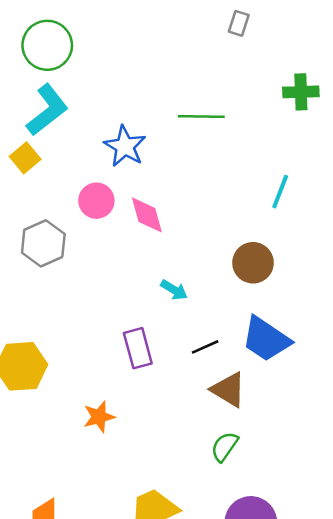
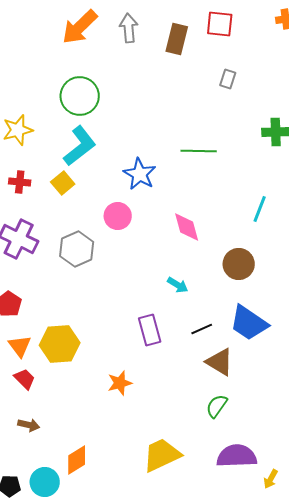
pink diamond: (147, 215) -> (187, 227), moved

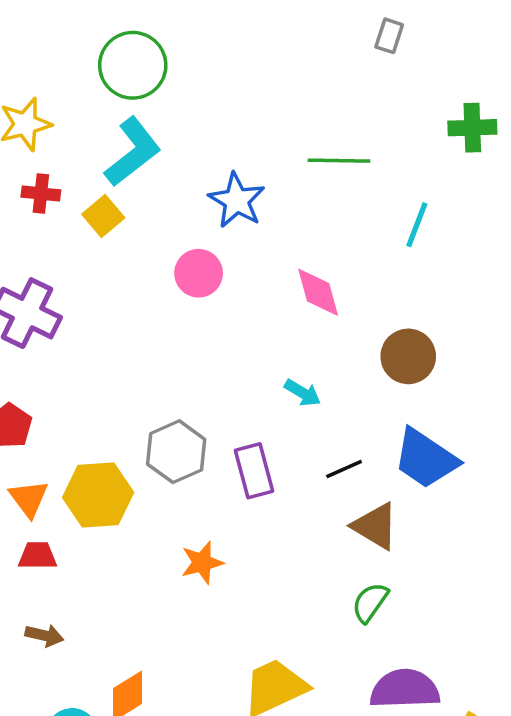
red cross: (20, 182) -> (41, 194), moved
cyan line: (260, 209) -> (417, 225), moved
gray hexagon: (77, 249) -> (176, 452), moved
red trapezoid: (25, 379) -> (37, 556), turned -45

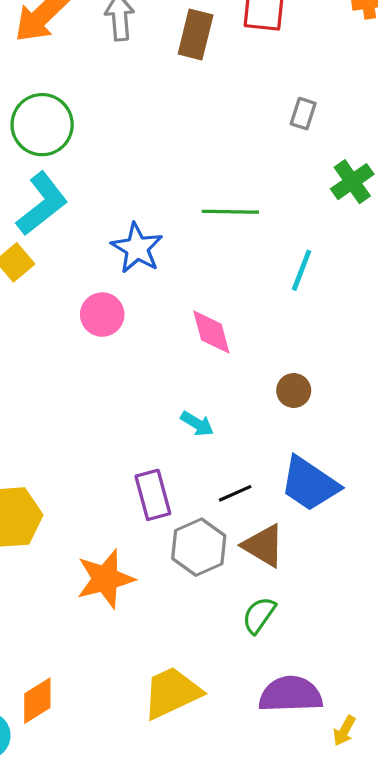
gray rectangle: (389, 36) -> (303, 114), moved
green cross: (472, 128) -> (352, 182), turned -33
brown circle: (408, 356) -> (294, 390), size x0.7
gray hexagon: (176, 452) -> (199, 547), moved
orange star: (202, 563) -> (105, 579), size x1.5

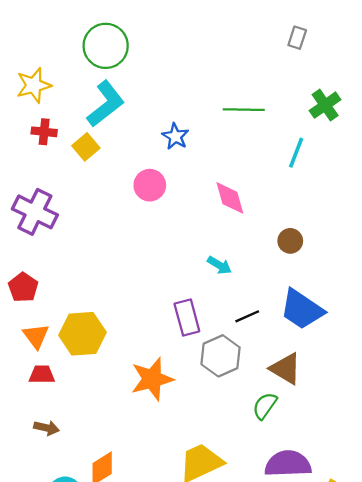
green cross: (352, 182) -> (325, 105), moved
blue star: (137, 248) -> (175, 136), size x0.7
brown triangle: (264, 546) -> (286, 369), moved

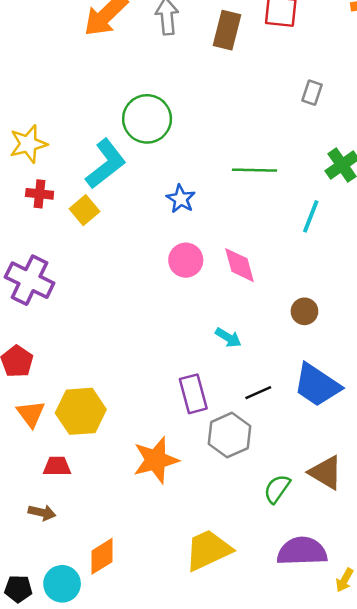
green circle: (106, 46) -> (147, 119), moved
pink circle: (150, 185) -> (186, 260), moved
brown triangle: (286, 369) -> (326, 473), moved
red trapezoid: (42, 374) -> (57, 466), moved

